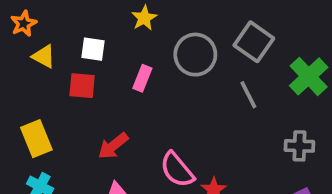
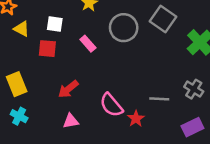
pink rectangle: (142, 78) -> (88, 44), turned -63
gray line: (248, 95) -> (159, 99), moved, turned -60
gray cross: (299, 146) -> (194, 89), turned 30

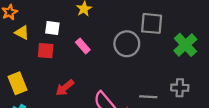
gray square: (163, 19) -> (152, 23), turned -30
gray circle: (124, 28) -> (127, 44), moved
gray cross: (194, 89) -> (180, 88), turned -30

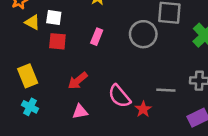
white square: (52, 28) -> (54, 17), moved
pink rectangle: (83, 46) -> (97, 37), turned 63

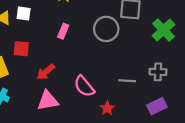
red square: (57, 41) -> (21, 49), moved
red star: (143, 109) -> (107, 108), moved
pink triangle: (80, 112) -> (48, 101), size x1.5

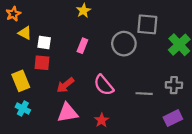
white square: (24, 14) -> (44, 43), moved
pink semicircle: (84, 86) -> (104, 85), moved
red star: (107, 108) -> (102, 120), moved

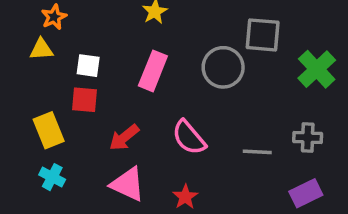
orange star: (13, 14) -> (54, 17), moved
yellow triangle: (25, 33) -> (41, 49), moved, turned -32
pink rectangle: (82, 46) -> (153, 71), size x1.5
pink triangle: (68, 113) -> (128, 184), turned 35

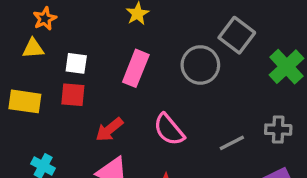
gray square: (263, 35) -> (237, 35), turned 32
yellow rectangle: (49, 130) -> (25, 101), moved, turned -60
gray line: (257, 152) -> (232, 143), turned -30

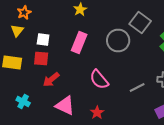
yellow triangle: (33, 48) -> (17, 30), turned -48
red arrow: (109, 130) -> (51, 80), moved

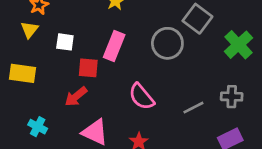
red square: (41, 58) -> (88, 68), moved

